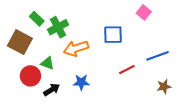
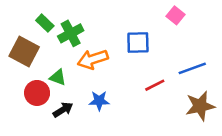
brown star: (164, 87) -> (200, 106), size x1.6

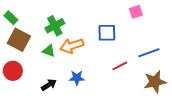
pink square: (175, 15) -> (136, 12), turned 32
green rectangle: (45, 23) -> (11, 18), moved
green triangle: (58, 77) -> (49, 51), moved
red circle: (37, 93) -> (13, 71), moved

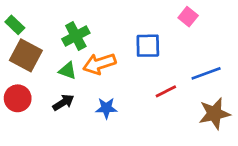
pink square: (136, 12) -> (188, 17), turned -32
black arrow: (49, 85) -> (63, 102), moved

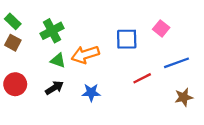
pink square: (188, 17) -> (161, 28), moved
green cross: (76, 36) -> (52, 31), moved
brown square: (26, 55) -> (13, 43), moved, size x0.6
brown star: (214, 114) -> (184, 97), size x0.7

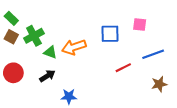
pink square: (161, 28) -> (140, 25), turned -32
green cross: (52, 31) -> (34, 36), moved
blue star: (91, 92) -> (69, 96), moved

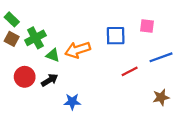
red circle: (13, 73) -> (25, 77), moved
brown star: (159, 84) -> (161, 97), moved

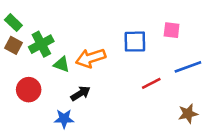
black arrow: (50, 80) -> (80, 93), moved
blue star: (72, 102) -> (64, 119), moved

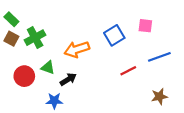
blue square: (135, 42) -> (114, 35), turned -30
green triangle: (62, 64) -> (48, 68), moved

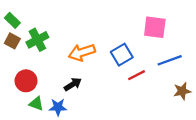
pink square: (145, 26) -> (155, 27), size x1.5
blue square: (114, 35) -> (122, 55), moved
green triangle: (48, 68) -> (36, 104), moved
brown star: (159, 96) -> (182, 91), moved

